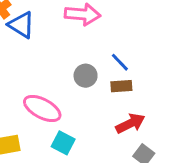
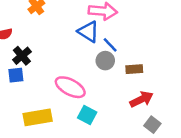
blue triangle: (21, 25) -> (88, 32), moved
blue line: (120, 62) -> (110, 45), moved

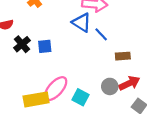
gray circle: (105, 61) -> (110, 86), moved
blue square: (16, 75) -> (45, 46), moved
pink ellipse: (70, 87) -> (56, 89), moved, turned -76

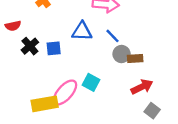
blue triangle: (82, 22) -> (82, 31), moved, turned -30
gray circle: (110, 86) -> (122, 54), moved
cyan square: (81, 97) -> (91, 82), moved

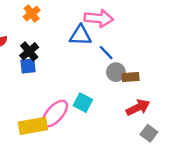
blue triangle: (82, 31) -> (80, 35), moved
black cross: (30, 46) -> (29, 51), moved
blue square: (54, 48) -> (28, 66), moved

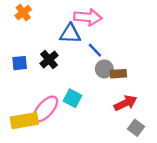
black cross: (29, 51) -> (49, 60), moved

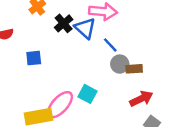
blue triangle: (70, 34) -> (85, 28), turned 40
black cross: (49, 60) -> (64, 23), moved

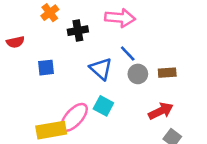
black cross: (64, 23) -> (78, 31), turned 30
blue triangle: (85, 28) -> (101, 69), moved
brown rectangle: (134, 69) -> (167, 73), moved

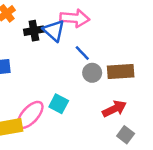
blue triangle: (101, 69) -> (54, 31), moved
brown rectangle: (167, 73) -> (121, 72), size x1.5

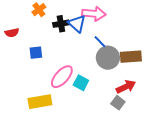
gray circle: (92, 73) -> (108, 58), size x1.5
pink ellipse: (30, 115) -> (62, 77), moved
gray square: (126, 135) -> (118, 103), moved

